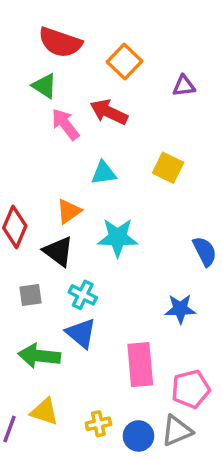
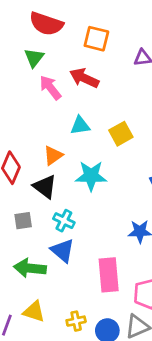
orange square: (125, 62) -> (96, 39), turned -30
green triangle: (44, 86) -> (34, 58), turned 35
yellow square: (168, 168) -> (121, 134), moved, turned 35

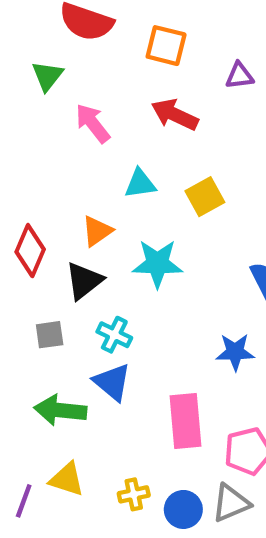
green triangle: (34, 58) -> (47, 76), moved
red arrow: (84, 78) -> (175, 115), moved
black triangle: (45, 187) -> (84, 281), turned 45

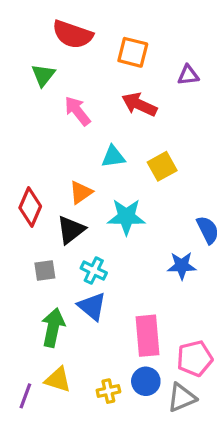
blue star: (235, 352) -> (182, 266), moved
green arrow: (60, 410) -> (53, 328), turned 96
blue circle: (183, 509) -> (146, 381), moved

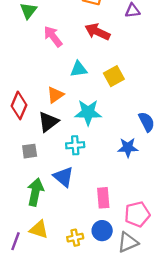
cyan cross: (94, 271) -> (75, 145), moved, turned -30
pink rectangle: (147, 336) -> (103, 198), size x0.7

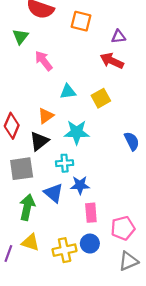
red arrow: (97, 32) -> (112, 61), moved
blue star: (128, 148) -> (80, 185), moved
gray square: (30, 151) -> (22, 169), size x1.6
yellow cross: (75, 238) -> (65, 250), size x1.5
gray triangle: (128, 242) -> (128, 261), moved

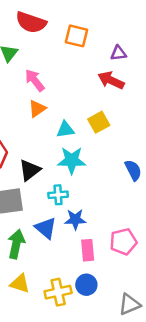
cyan triangle: (68, 92) -> (65, 130), moved
orange triangle: (46, 116) -> (37, 109), moved
pink pentagon: (123, 228) -> (123, 242), moved

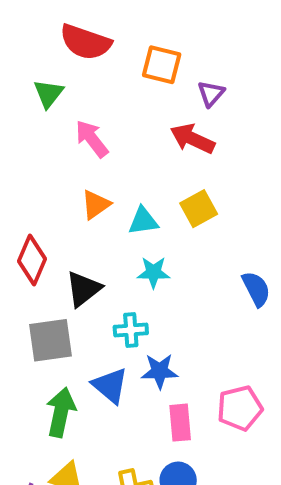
purple triangle: (118, 53) -> (211, 93), moved, turned -42
red arrow: (111, 80) -> (192, 139), moved
orange triangle: (37, 109) -> (96, 205), moved
cyan star: (72, 160) -> (153, 272), size x0.7

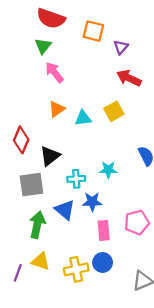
green triangle: (48, 93) -> (43, 46), moved
red arrow: (192, 139) -> (129, 78), moved
cyan star: (153, 272) -> (108, 170), moved

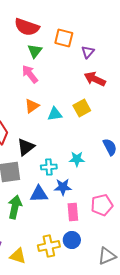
green triangle: (43, 46) -> (35, 51), moved
blue triangle: (65, 210) -> (39, 194), turned -42
yellow triangle: (41, 261) -> (18, 256), moved

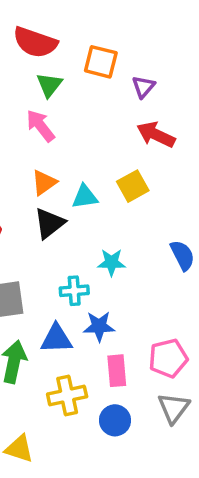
black triangle: (26, 147) -> (49, 223), moved
cyan star: (77, 159) -> (111, 262), moved
yellow cross: (49, 246) -> (67, 395), moved
gray triangle: (107, 256) -> (174, 408), moved, turned -30

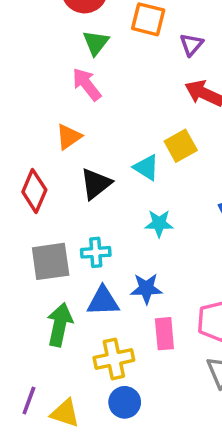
orange triangle: (44, 183) -> (69, 137), moved
cyan triangle: (85, 197) -> (146, 167), moved, turned 40
cyan cross: (74, 291) -> (96, 252), moved
blue circle: (115, 420) -> (125, 402), moved

